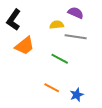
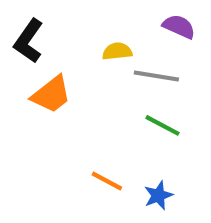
purple semicircle: (76, 13) -> (179, 27), moved
green line: (60, 59) -> (162, 125), moved

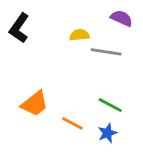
orange trapezoid: (51, 95) -> (35, 104), moved
green line: (162, 125) -> (110, 105), moved

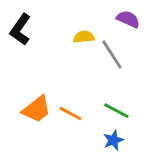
gray line: (106, 52) -> (112, 55), turned 48
orange line: (72, 123) -> (71, 114), moved

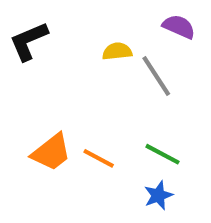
black L-shape: (20, 29) -> (29, 41), turned 32

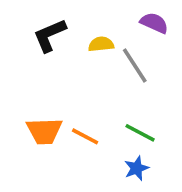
black L-shape: (29, 41) -> (50, 35), moved
orange trapezoid: (51, 152) -> (44, 131), turned 36

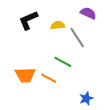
green line: (140, 133) -> (63, 62), moved
blue star: (137, 168) -> (86, 98), moved

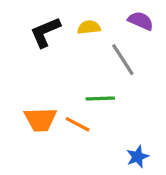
yellow semicircle: (58, 25) -> (89, 27), moved
green line: (63, 62) -> (100, 98), turned -30

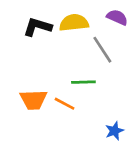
yellow semicircle: (89, 27) -> (74, 23), size x1.5
black L-shape: (45, 32) -> (37, 27), turned 40

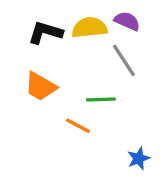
purple semicircle: (117, 17) -> (127, 21), moved
orange trapezoid: (33, 100) -> (40, 86), moved, turned 32

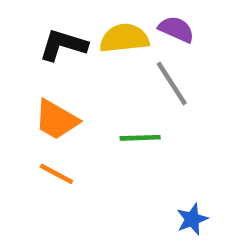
orange line: (78, 126) -> (56, 174), moved

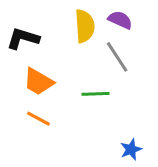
yellow semicircle: (124, 38) -> (85, 26), turned 92
black L-shape: (63, 45) -> (23, 38), moved

